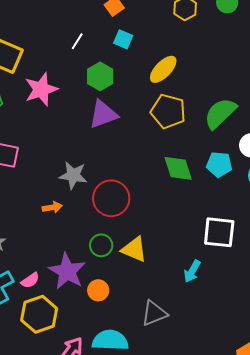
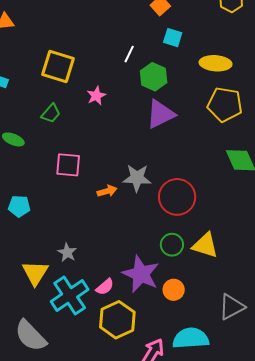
white line: (77, 41) -> (129, 54), moved
yellow ellipse: (163, 69) -> (216, 63), turned 56
pink star: (41, 89) -> (96, 96), size x0.6
orange arrow: (52, 207) -> (107, 191), moved

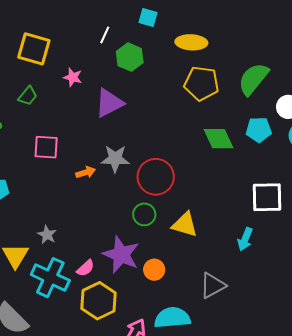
pink star: (96, 96) -> (73, 77), turned -30
purple triangle: (160, 114) -> (109, 103), moved
green circle: (172, 245) -> (144, 214), moved
cyan cross: (70, 295) -> (50, 278), turned -30

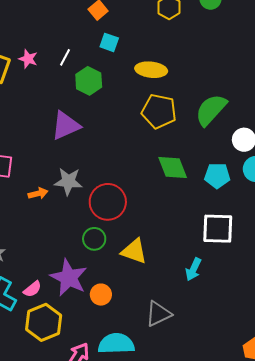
pink star: (73, 77) -> (28, 59), moved
cyan pentagon: (259, 130) -> (217, 176), moved

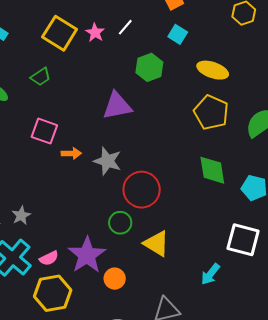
white line: (65, 57) -> (125, 27), moved
orange arrow: (38, 193) -> (71, 153), moved

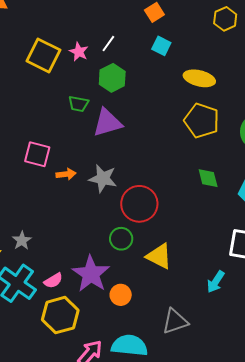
green hexagon: (149, 67) -> (112, 78), moved
green trapezoid: (41, 77) -> (79, 104), moved, turned 50
green diamond: (212, 170) -> (208, 178), size x0.7

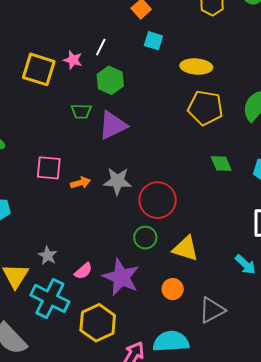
pink semicircle: (53, 281) -> (83, 271), moved
cyan arrow: (216, 282) -> (246, 265), turned -70
orange circle: (121, 295) -> (173, 289), moved

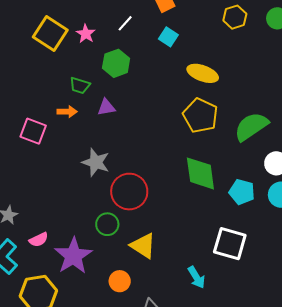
white line: (101, 47) -> (125, 23), moved
purple triangle: (113, 125) -> (106, 107), size x0.6
green diamond: (221, 163) -> (200, 173), size x1.6
orange arrow: (80, 183) -> (67, 112), moved

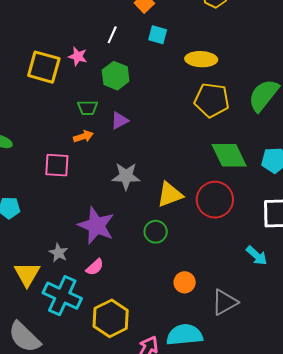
red circle: (129, 192) -> (215, 200), moved
yellow triangle: (143, 246) -> (170, 195), moved, turned -36
purple star: (73, 256) -> (96, 226), moved

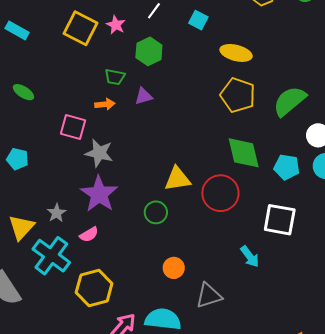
gray star: (126, 176) -> (99, 153), moved

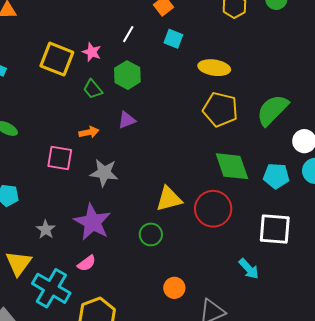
green trapezoid: (115, 77) -> (93, 89), moved, turned 45
gray star: (99, 153) -> (104, 173), moved
gray star: (57, 213) -> (46, 229), moved

